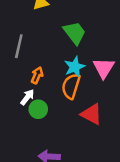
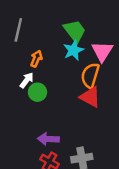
green trapezoid: (75, 33) -> (75, 31), moved
orange semicircle: (71, 86) -> (90, 75), moved

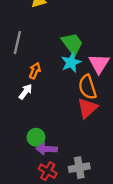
orange semicircle: (90, 75) -> (87, 87), turned -35
green circle: (37, 92) -> (36, 137), moved
red triangle: (90, 97) -> (87, 108), turned 50

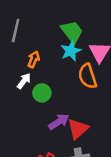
red triangle: (87, 108) -> (78, 129), moved
green circle: (36, 137) -> (42, 93), moved
purple arrow: (47, 149) -> (59, 122), moved, turned 144

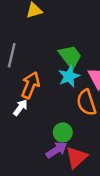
orange arrow: (34, 59) -> (30, 85), size x1.5
green circle: (42, 93) -> (63, 132), moved

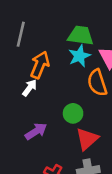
green trapezoid: (70, 57) -> (81, 35), turned -45
purple arrow: (57, 150) -> (36, 131), moved

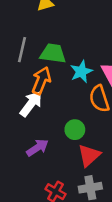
green trapezoid: (81, 35) -> (53, 53), moved
white arrow: (30, 88) -> (31, 104), size x1.5

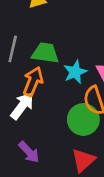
green circle: (75, 130) -> (83, 119), moved, size x1.5
purple arrow: (37, 148) -> (29, 152), turned 80

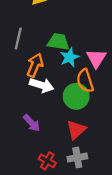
green trapezoid: (45, 53) -> (58, 42), moved
white arrow: (22, 106) -> (42, 85), moved, turned 70

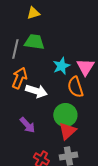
green trapezoid: (58, 42) -> (34, 42), moved
orange arrow: (35, 65) -> (19, 78), moved
green circle: (76, 96) -> (65, 115), moved

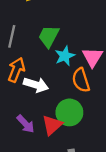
green trapezoid: (34, 42) -> (49, 36), moved, turned -70
red triangle: (67, 131) -> (52, 125), moved

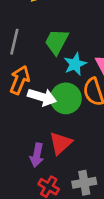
green circle: (69, 112) -> (66, 98), moved
purple arrow: (26, 124) -> (37, 155), moved, turned 54

